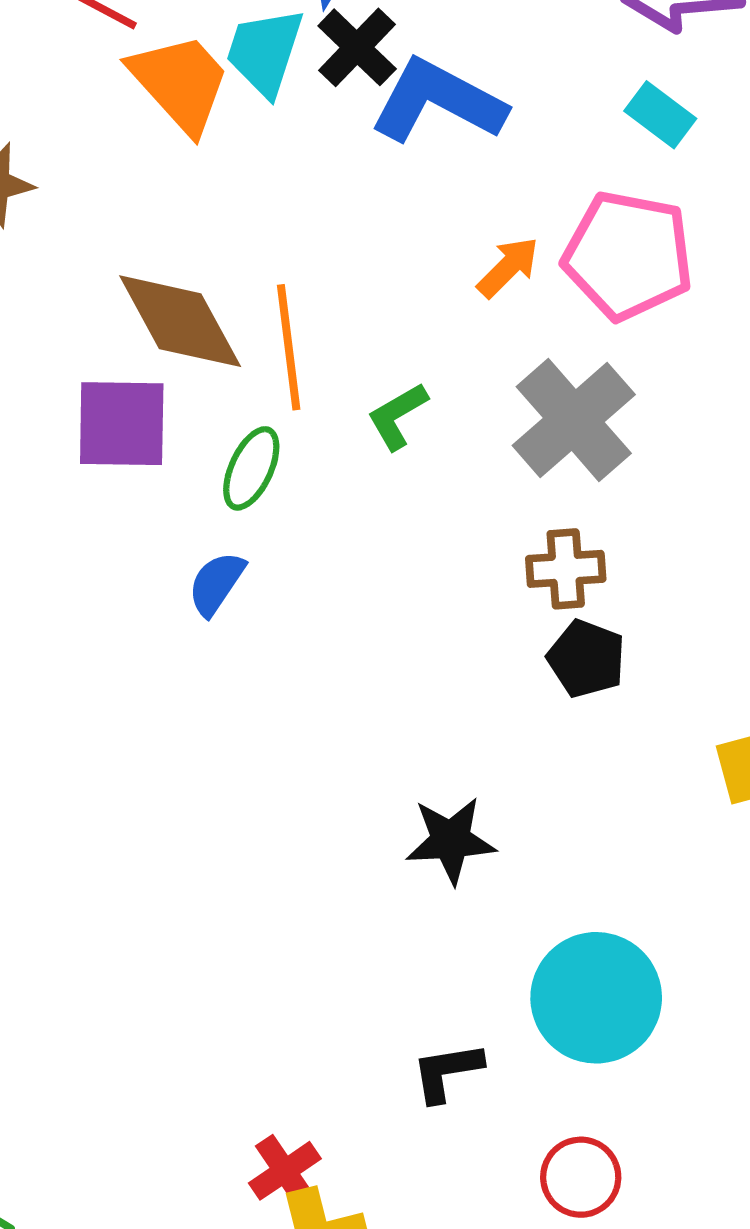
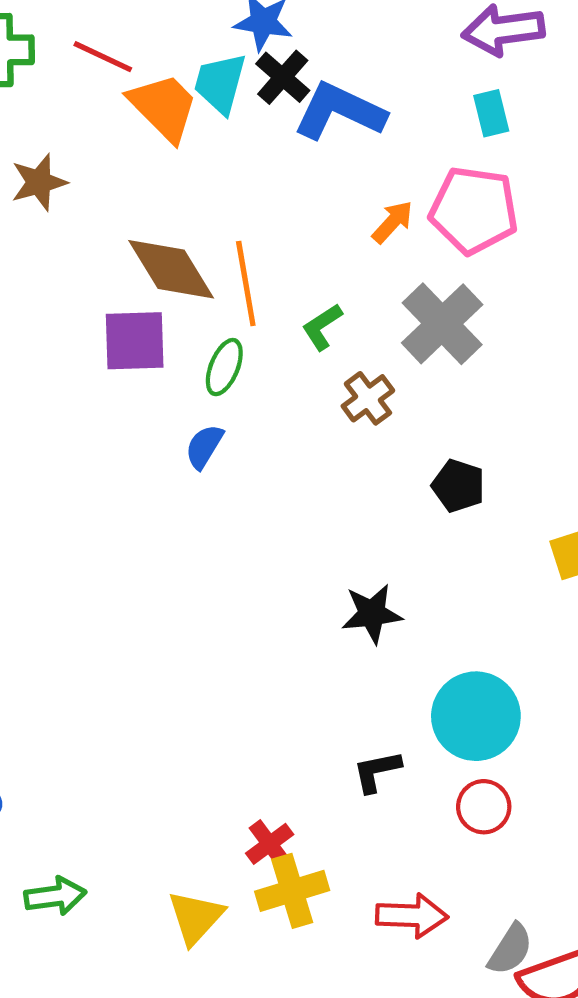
cyan rectangle: (660, 115) -> (491, 113), turned 42
brown cross: (566, 569) -> (368, 398), moved, turned -30
red circle: (581, 1177) -> (484, 807), moved

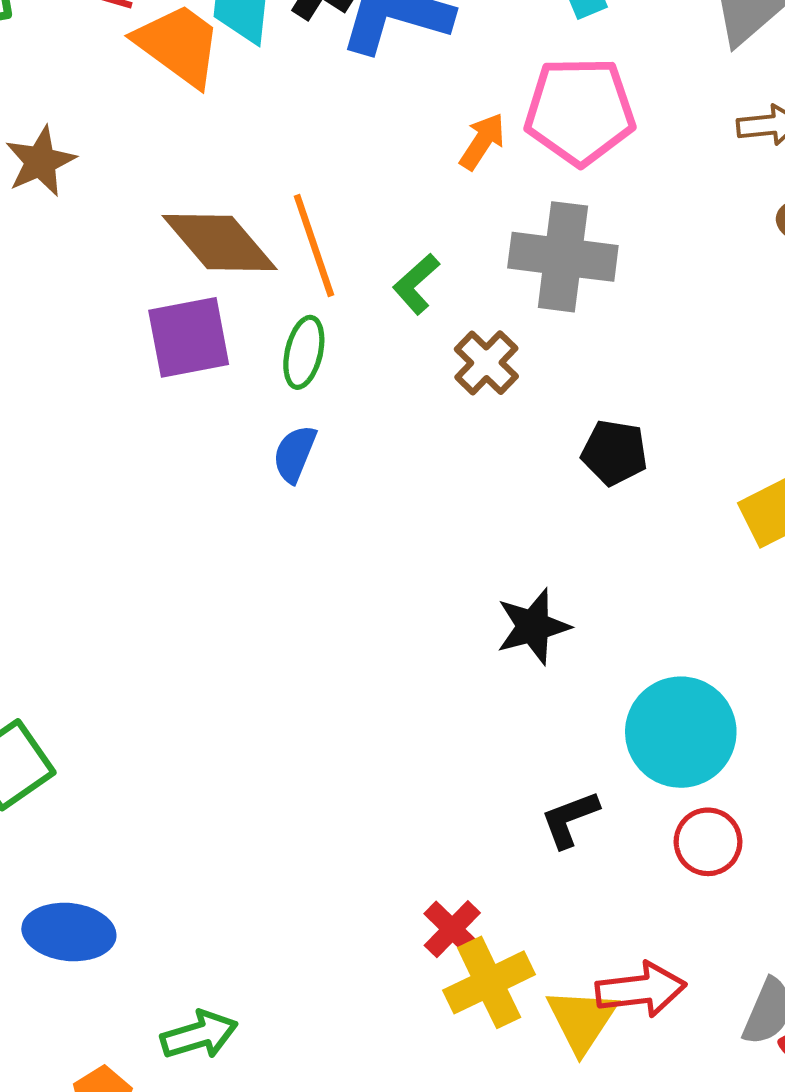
gray cross: (442, 324) -> (563, 257), turned -30
yellow triangle: (196, 917) -> (582, 1020), moved

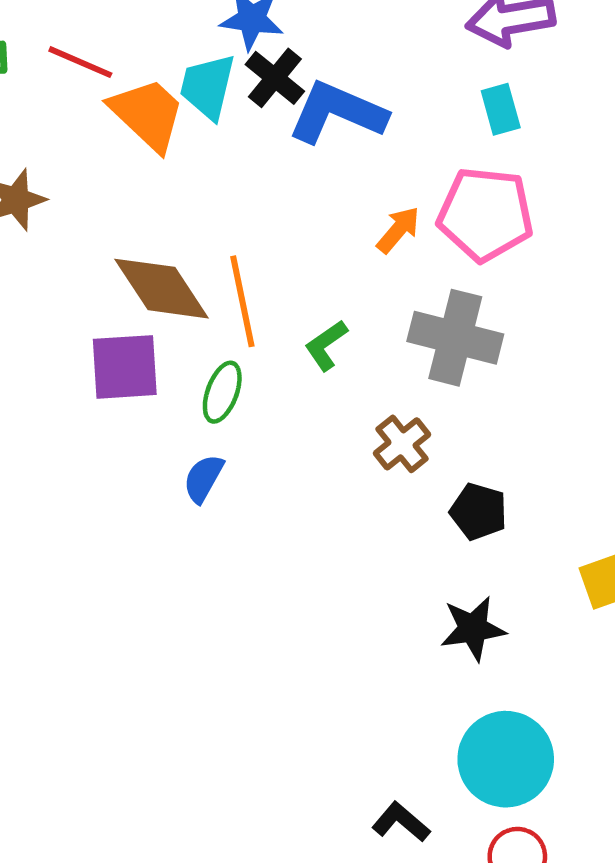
brown cross: (486, 363) -> (402, 444), moved
black star: (533, 626) -> (473, 628), moved
black L-shape: (570, 819) -> (401, 822), turned 54

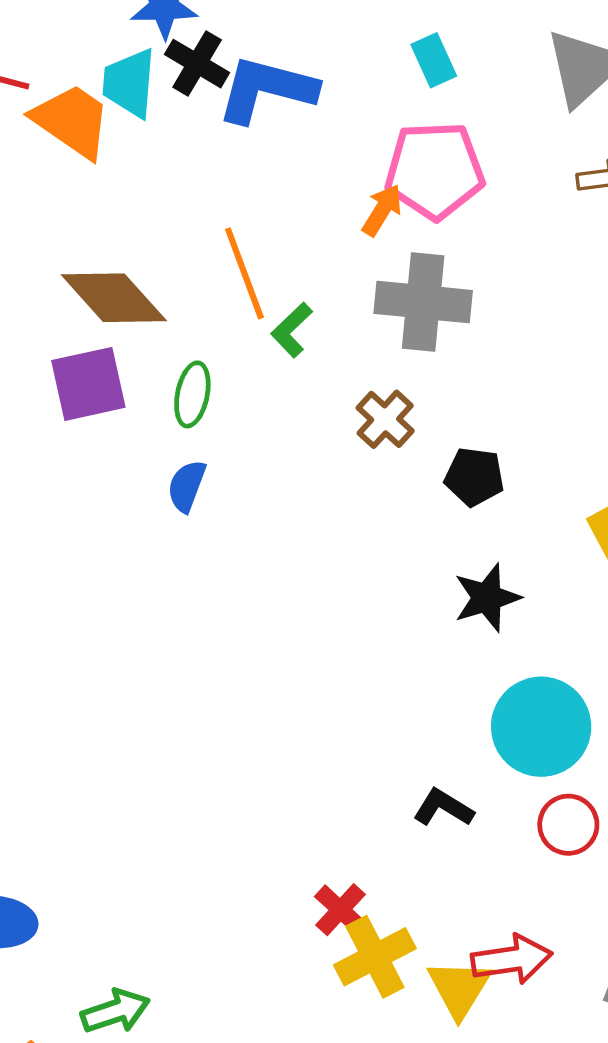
orange arrow: (398, 230) -> (382, 210), moved
orange line: (242, 301) -> (244, 273), moved

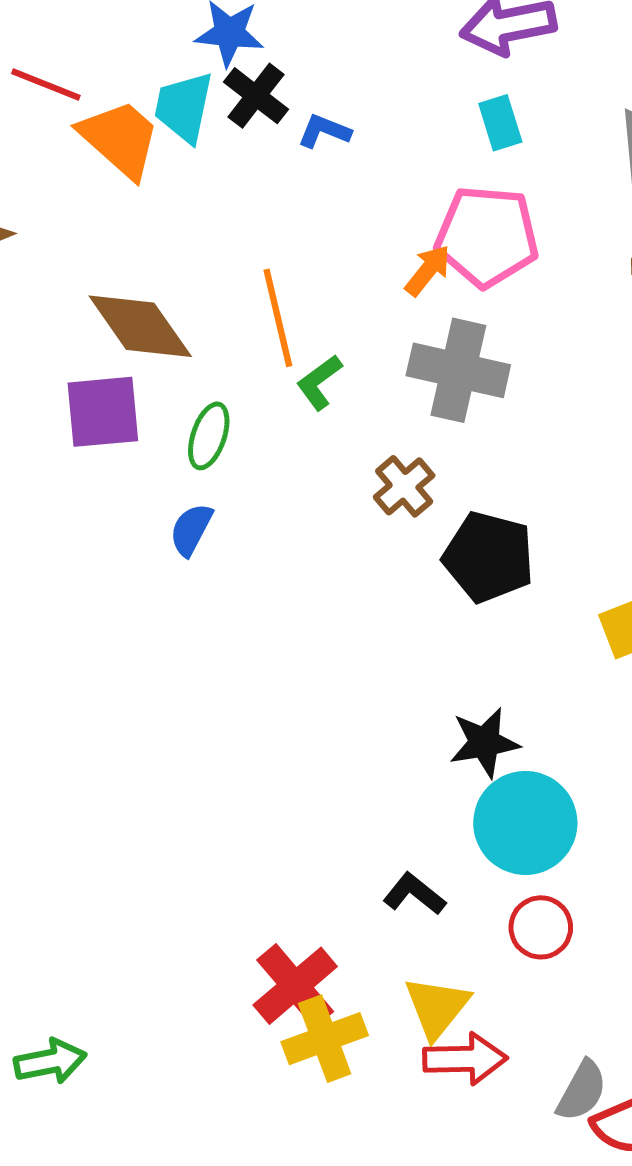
blue L-shape: (267, 89) -> (324, 131), size x0.5
black pentagon: (474, 477) -> (489, 557), size x1.5
black star: (487, 598) -> (484, 743), moved
red cross: (340, 910) -> (295, 986), size x1.5
yellow triangle: (459, 988) -> (437, 1007), moved

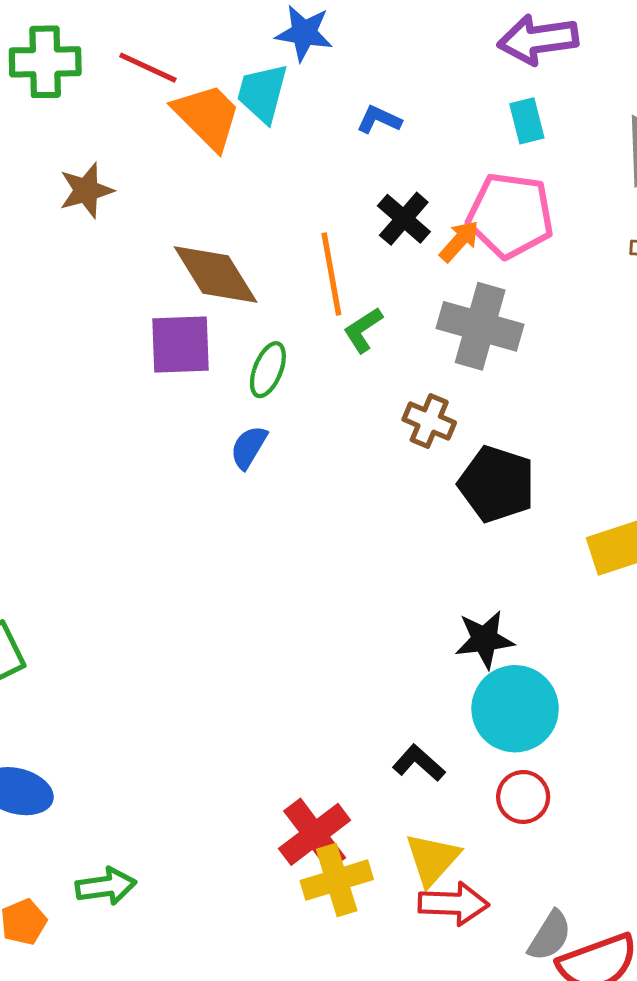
black cross: (256, 96) -> (404, 219), moved
brown cross: (404, 486) -> (429, 421), turned -30

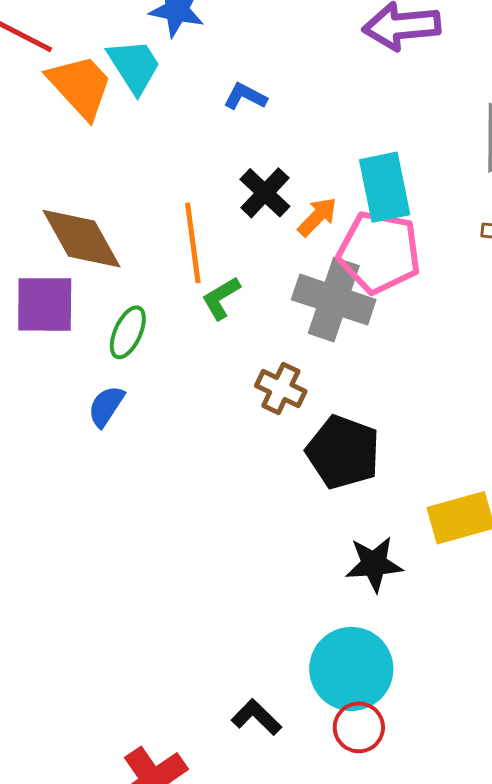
cyan trapezoid: (262, 93) -> (134, 66), turned 130
cyan rectangle: (527, 121) -> (385, 187), moved, size x1.6
pink pentagon: (510, 215) -> (379, 252), moved
black star: (485, 639) -> (374, 564), moved
red circle: (523, 797) -> (359, 727), moved

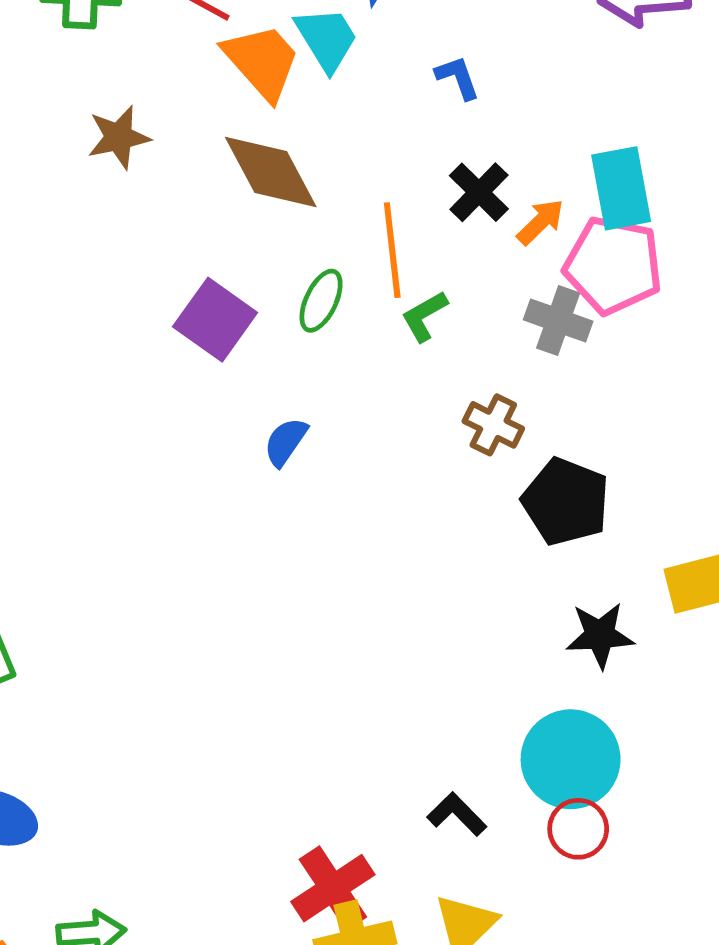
blue L-shape: (245, 96) -> (458, 78), turned 42
brown diamond: (81, 239) -> (271, 172), moved
gray cross: (334, 300) -> (558, 321), size x0.7
purple square: (45, 304) -> (215, 320), turned 34
green ellipse: (128, 332) -> (321, 301), moved

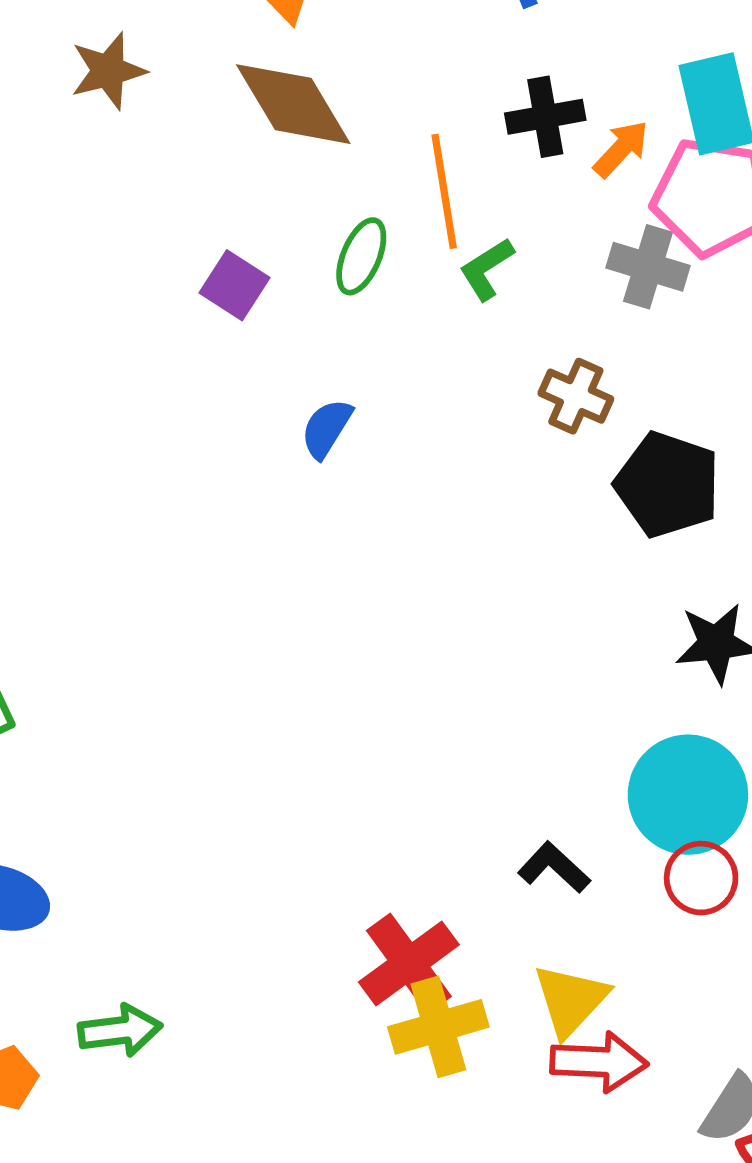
black cross: (479, 192) -> (545, 117), turned 38
purple square: (215, 320) -> (235, 285), size x0.7

